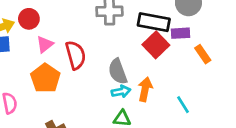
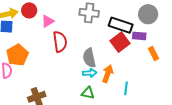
pink triangle: (45, 44) -> (48, 21), moved
orange pentagon: (45, 78) -> (17, 55), moved
cyan line: (183, 105) -> (126, 88), moved, turned 32

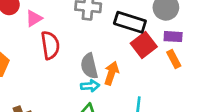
purple rectangle: (139, 36) -> (173, 37), moved
red square: (120, 42) -> (144, 45), moved
orange arrow: (108, 74) -> (111, 73), moved

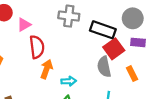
orange rectangle: (174, 59) -> (132, 74), moved
gray semicircle: (89, 66) -> (104, 67), moved
orange arrow: (111, 73) -> (47, 69), moved

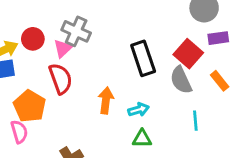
gray cross: (69, 16) -> (76, 31), moved, turned 30
black rectangle: (103, 30) -> (143, 58), moved, turned 65
red semicircle: (37, 47) -> (61, 79), moved

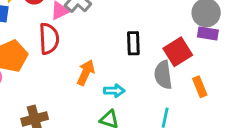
purple rectangle: (218, 38) -> (208, 34), moved
black rectangle: (143, 58) -> (133, 43), size x0.7

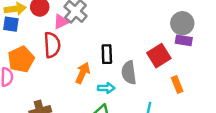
black rectangle: (133, 43) -> (107, 54), moved
gray semicircle: (163, 75) -> (129, 73), moved

